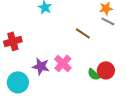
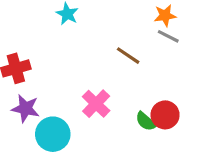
purple star: (41, 66) -> (26, 109), moved
cyan circle: (18, 82) -> (53, 134), moved

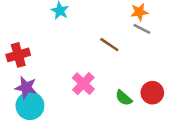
red circle: (165, 115) -> (152, 93), moved
cyan circle: (53, 134) -> (30, 106), moved

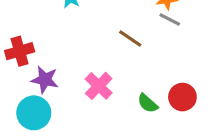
purple star: (26, 87) -> (45, 80), moved

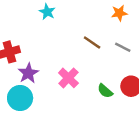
gray line: (170, 20) -> (123, 47), moved
purple star: (45, 80) -> (28, 73), turned 30

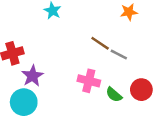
gray line: (123, 47) -> (119, 55), moved
pink cross: (68, 78) -> (89, 81), moved, turned -30

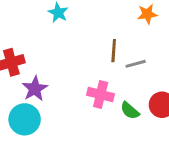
brown line: (100, 43) -> (114, 51), turned 60
gray line: (119, 55) -> (136, 64), turned -42

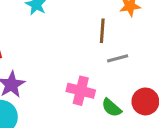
brown line: (114, 51) -> (102, 31), moved

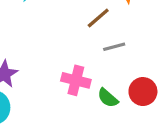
brown line: (102, 31) -> (98, 18), turned 45

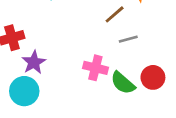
green semicircle: (108, 98) -> (123, 83), size x1.4

